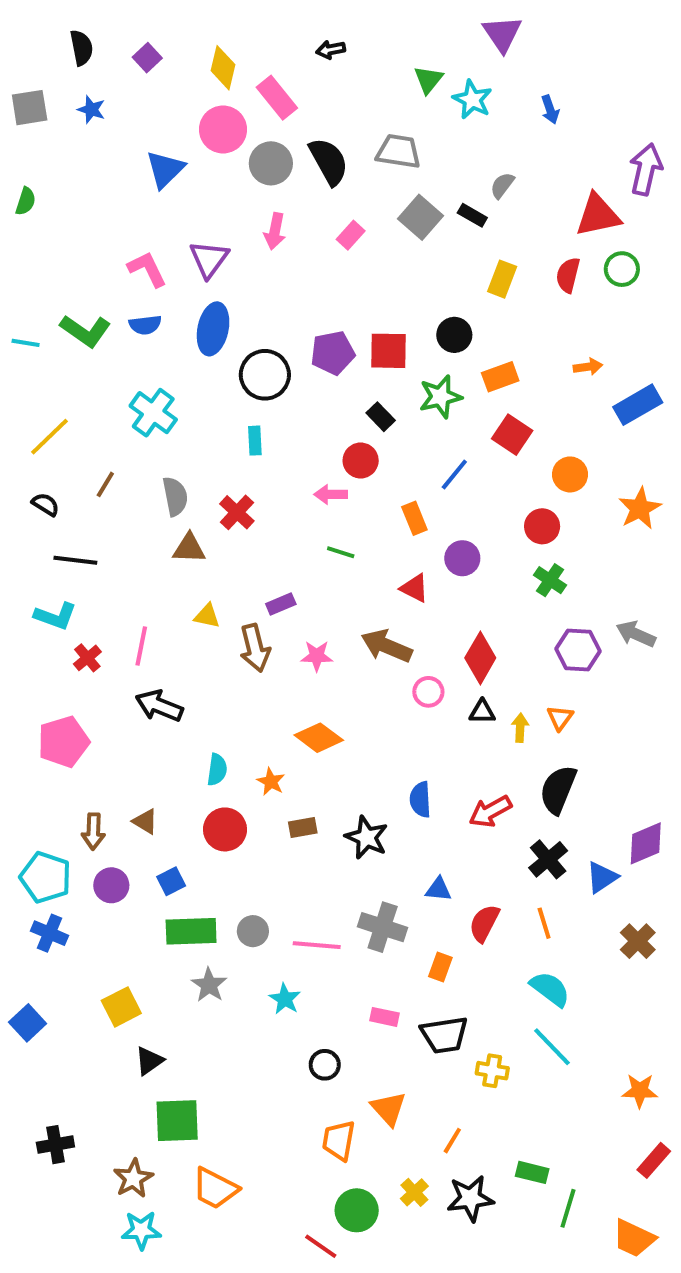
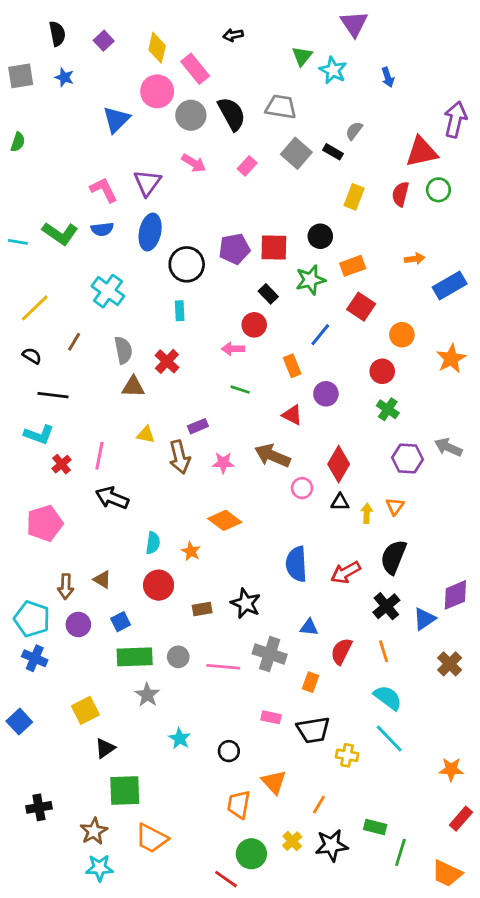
pink arrow: (275, 231) -> (194, 163), turned -70
blue semicircle: (420, 800) -> (296, 564), size x1.4
brown rectangle: (303, 827) -> (202, 609), moved
black star: (367, 837) -> (246, 603), moved
cyan star: (285, 999) -> (180, 738), moved

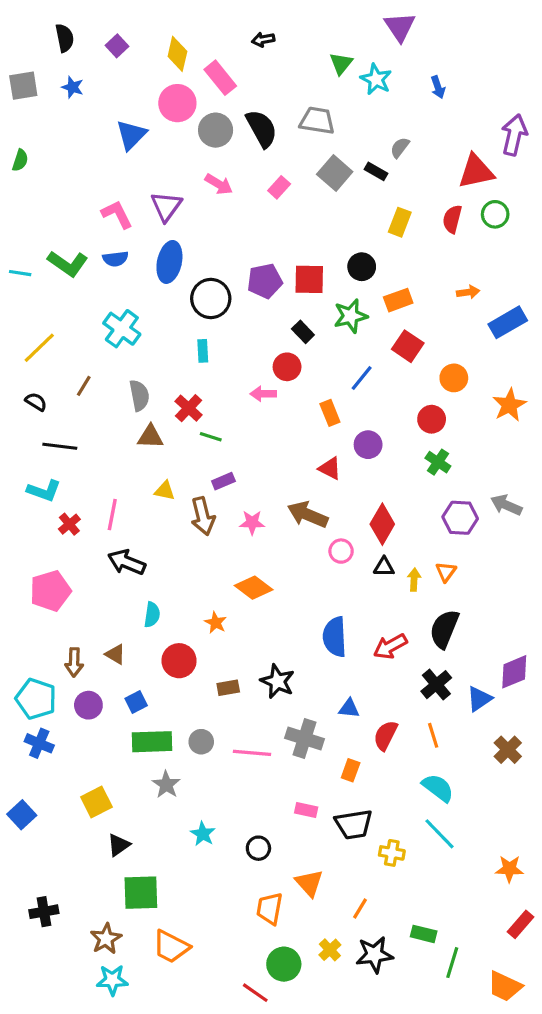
green line: (240, 390) -> (211, 437), moved
cyan semicircle: (153, 543) -> (152, 615), moved

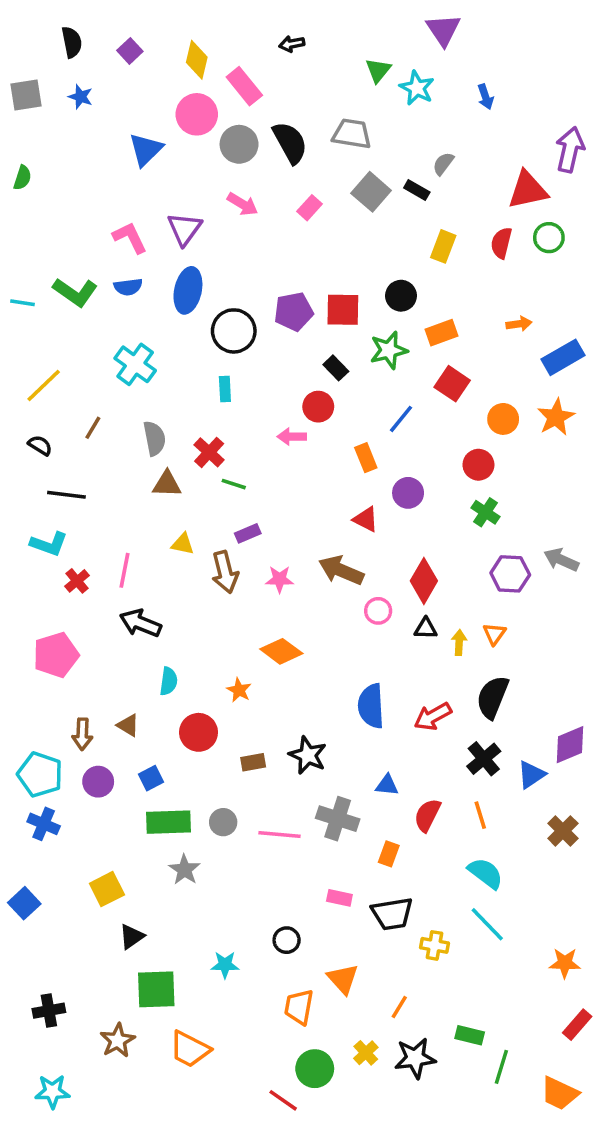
orange star: (509, 405) -> (556, 417), moved
cyan star: (203, 834) -> (225, 965), moved, turned -30
cyan star: (112, 980) -> (52, 1092), moved

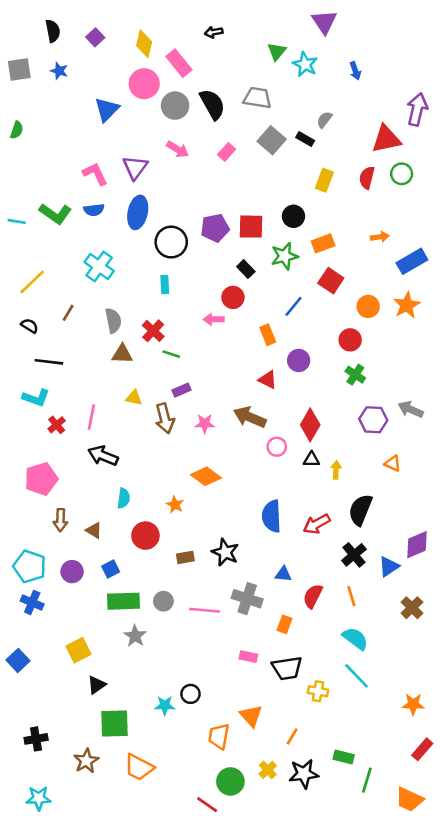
orange triangle: (494, 634) -> (393, 463), moved, turned -42
brown arrow: (82, 734) -> (60, 520), moved
black circle: (287, 940) -> (190, 694), moved

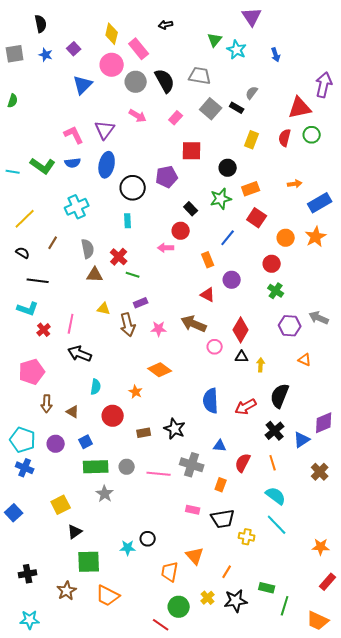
purple square: (95, 37) -> (74, 49), moved
red square: (251, 227) -> (192, 151), moved
cyan cross: (99, 266) -> (77, 207), turned 30

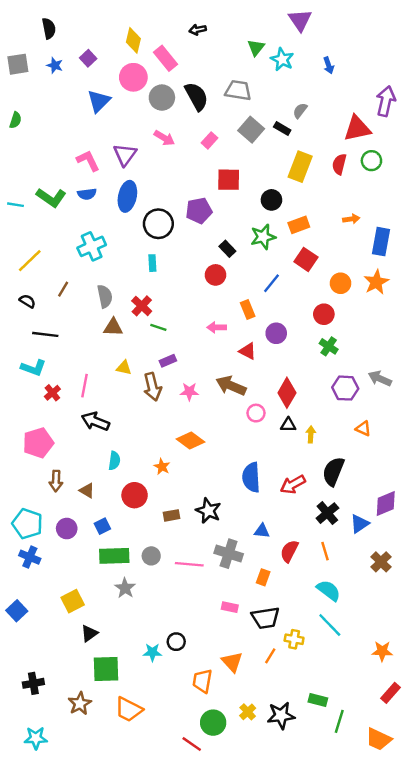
yellow rectangle: (252, 140) -> (300, 167), size x1.4
blue rectangle: (320, 203) -> (381, 242), turned -50
pink arrow: (166, 248) -> (217, 327), moved
orange line: (227, 572) -> (270, 656), moved

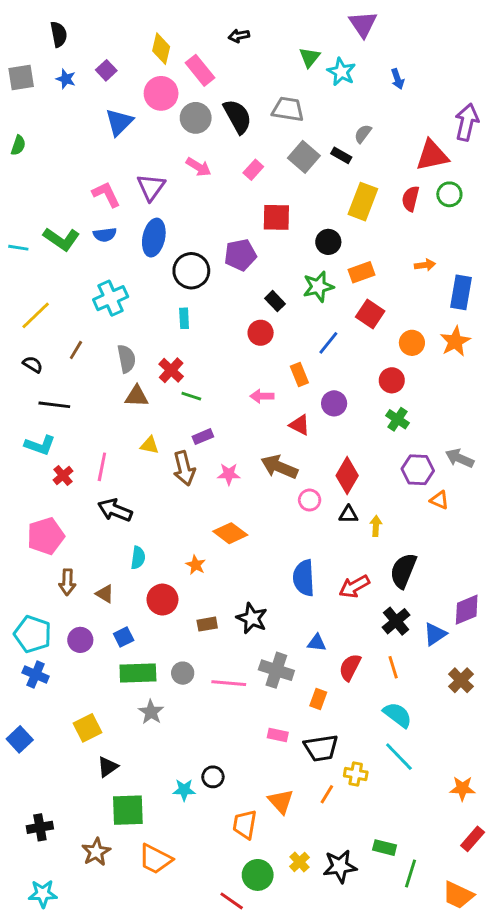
orange triangle: (363, 429) -> (439, 500), moved

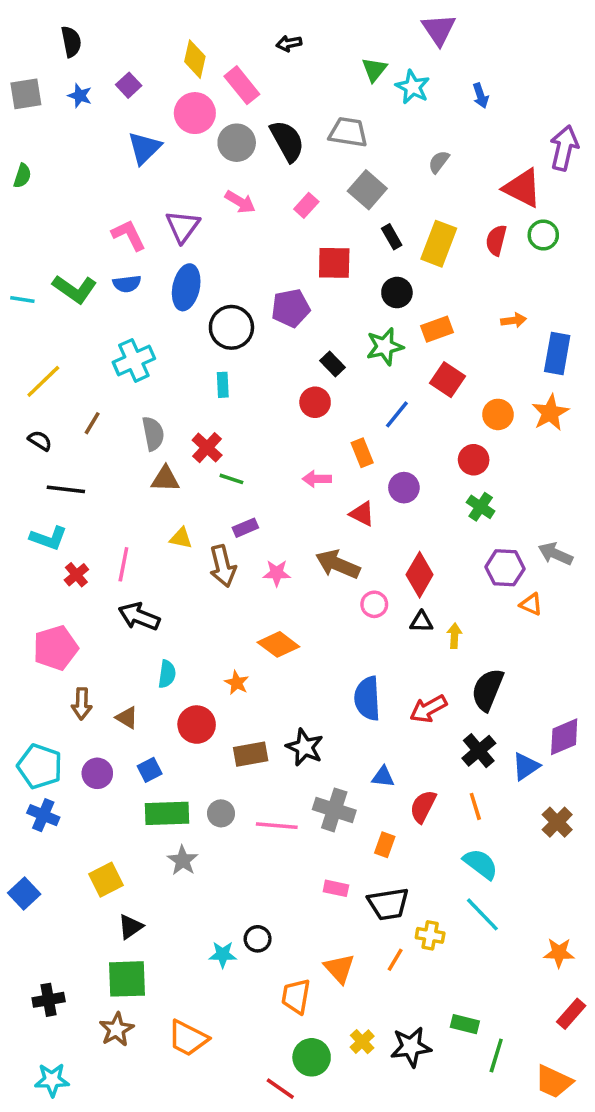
black rectangle: (341, 155) -> (392, 237), moved, turned 30
red triangle: (432, 155) -> (522, 188), turned 39
brown rectangle: (207, 624) -> (251, 754), size x1.4
green square: (128, 810) -> (127, 979), moved

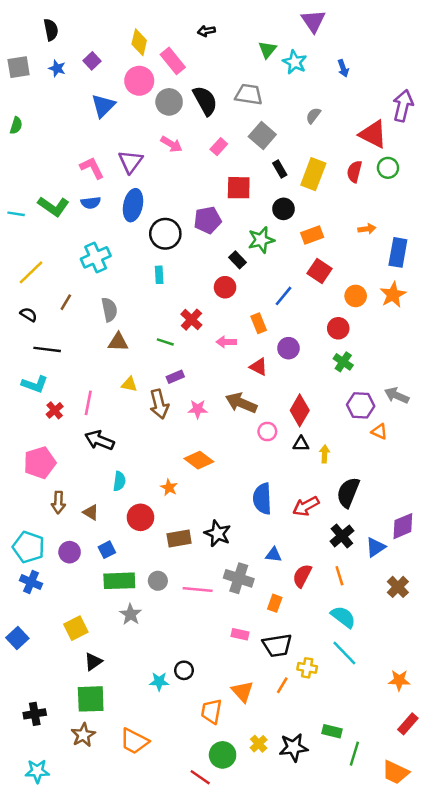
green star: (385, 347) -> (261, 240), moved
red cross: (207, 448) -> (191, 320), moved

